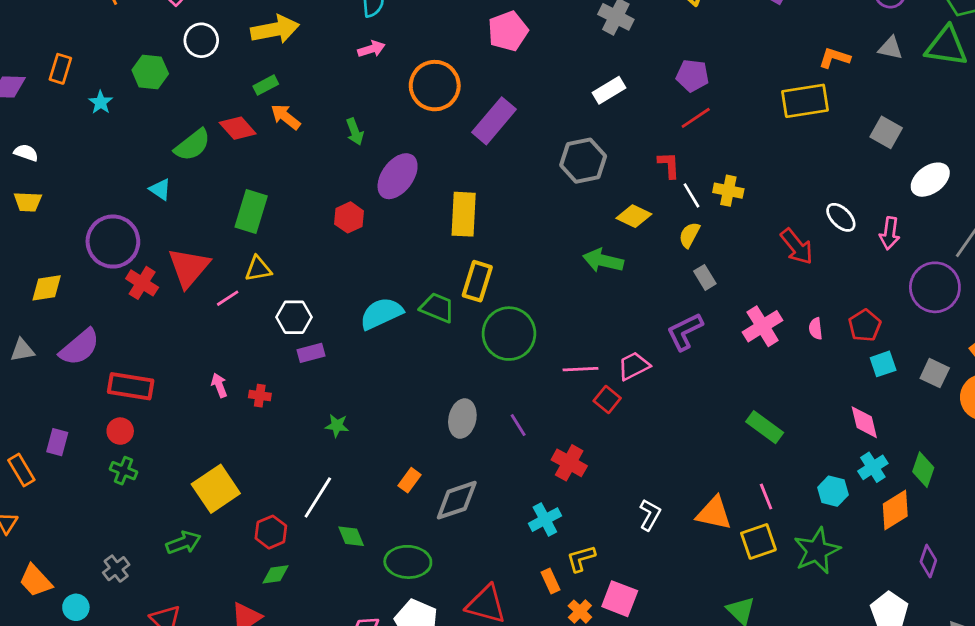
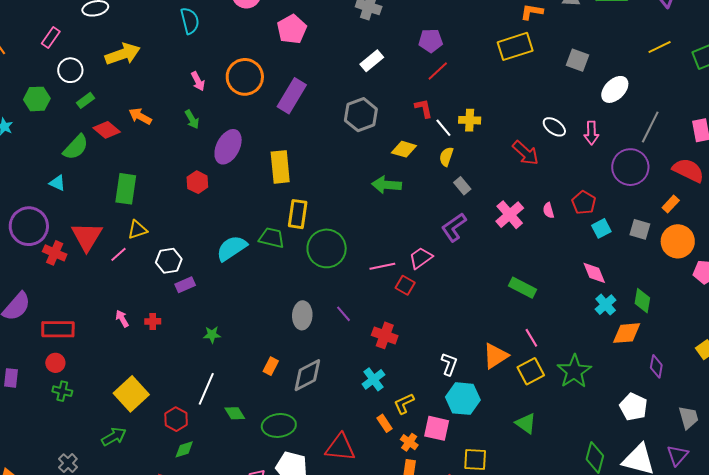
pink arrow: (371, 49) -> (198, 81), moved, turned 90
green rectangle: (266, 85) -> (86, 100), moved
cyan hexagon: (833, 491) -> (463, 399), moved, size x1.5
orange diamond: (895, 510) -> (627, 333), turned 36
orange triangle: (714, 513) -> (495, 356), turned -36

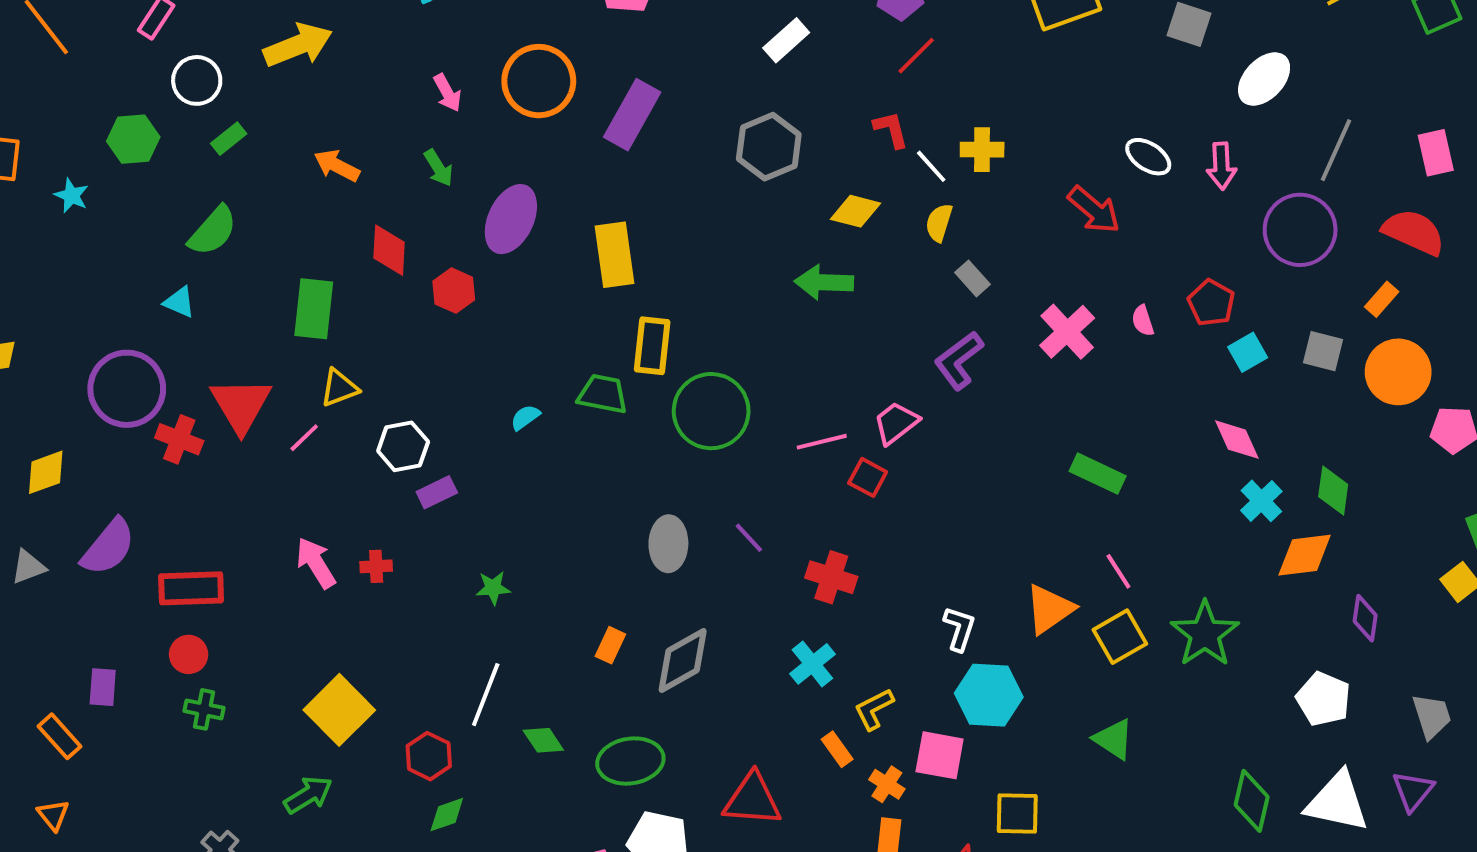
red diamond: (107, 130) -> (389, 250), moved, turned 56
cyan semicircle: (232, 248) -> (525, 417), size x0.5
pink arrow: (122, 319) -> (316, 563), size x1.5

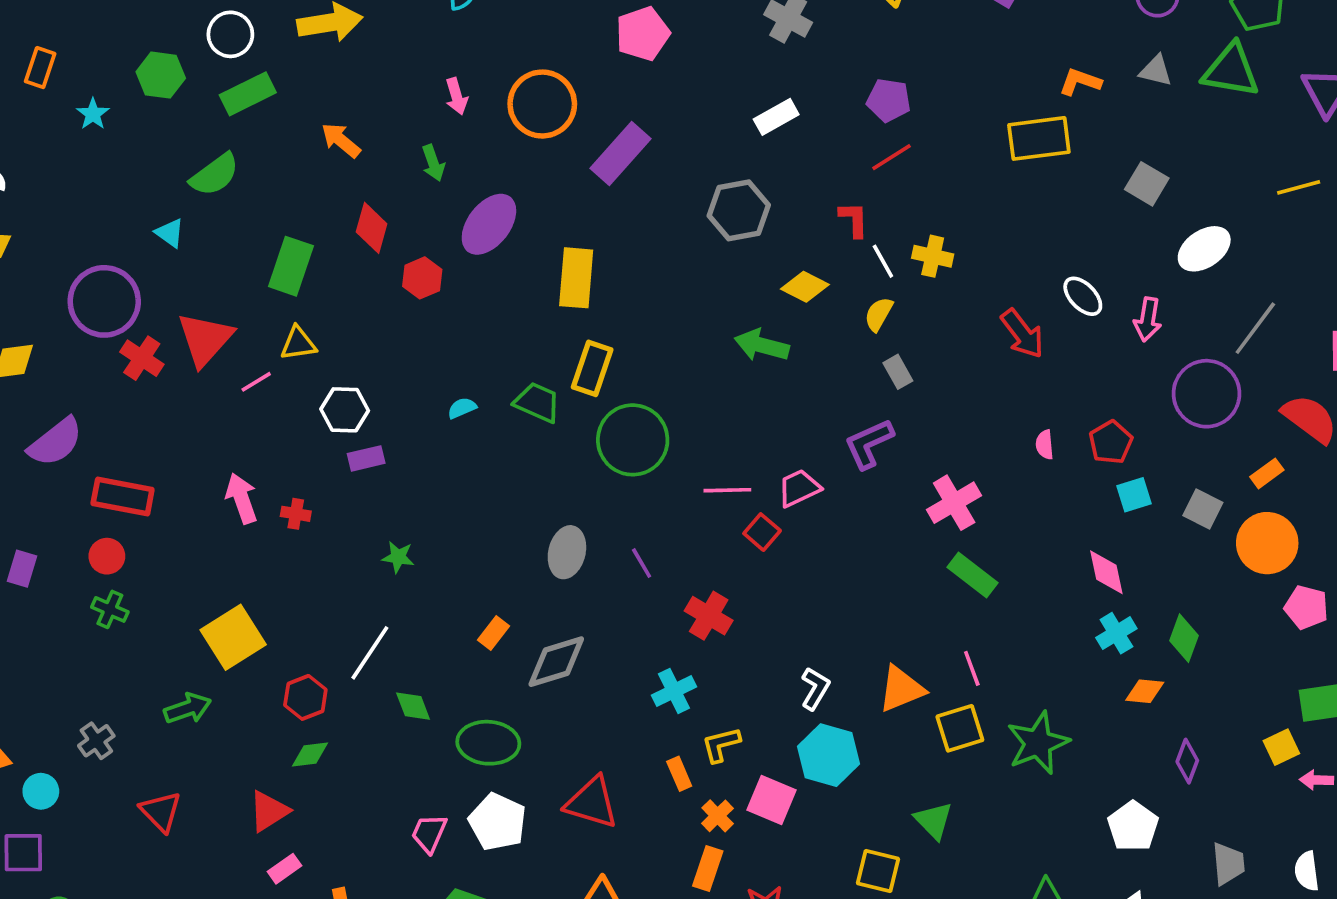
green rectangle: (229, 139) -> (248, 94), size x1.6
pink cross: (1067, 332) -> (954, 503), moved
orange diamond: (1305, 555) -> (1145, 691), size x0.7
yellow square: (1017, 813) -> (878, 871), moved

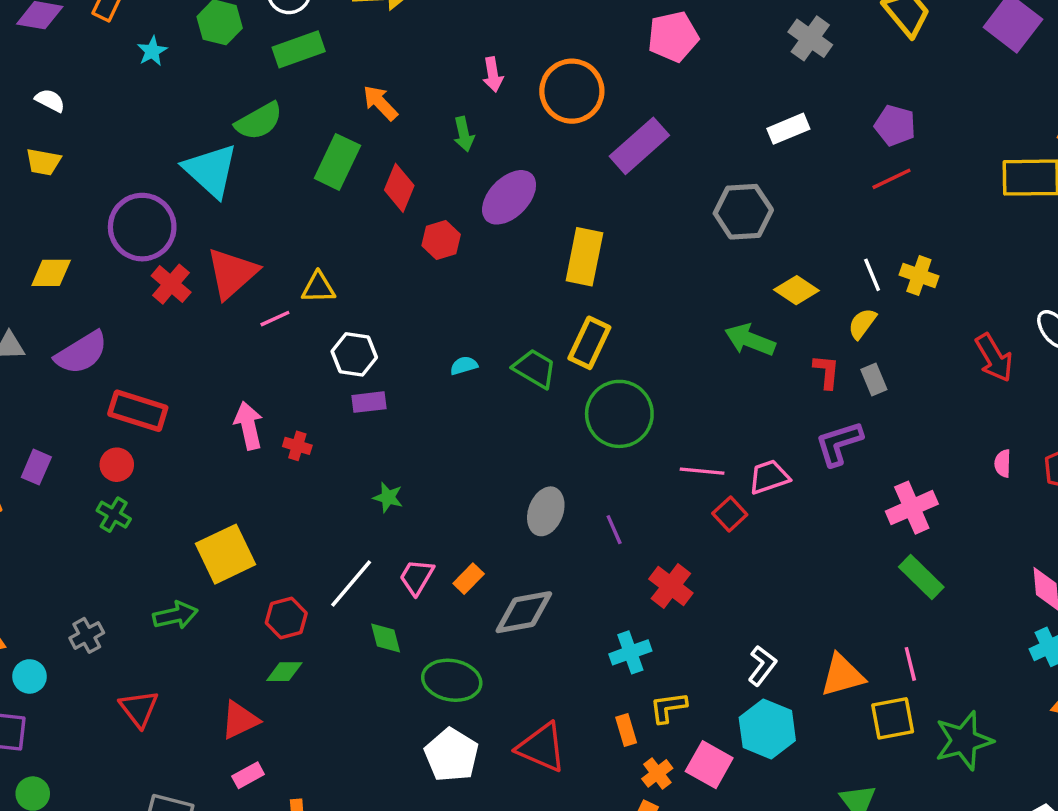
red L-shape: (854, 219) -> (826, 372), moved
cyan triangle: (170, 233) -> (211, 171), size x2.0
green rectangle: (291, 266) -> (337, 162), moved
pink trapezoid: (429, 833) -> (417, 577), moved

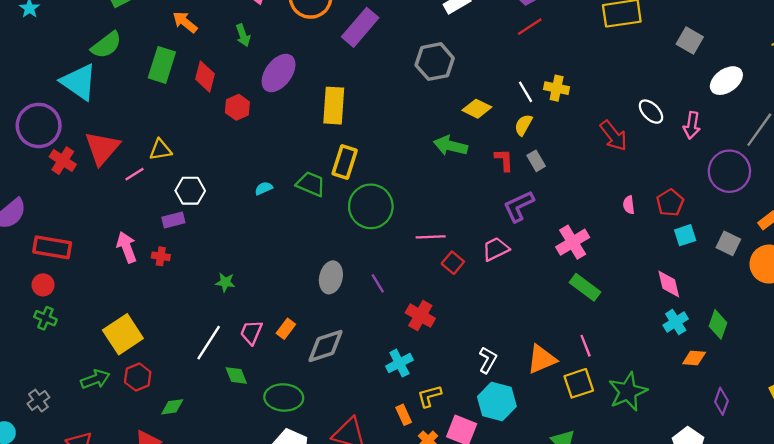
purple rectangle: (369, 402) -> (173, 220), moved
pink trapezoid: (769, 477) -> (496, 249), moved
red hexagon: (286, 618) -> (138, 377), moved

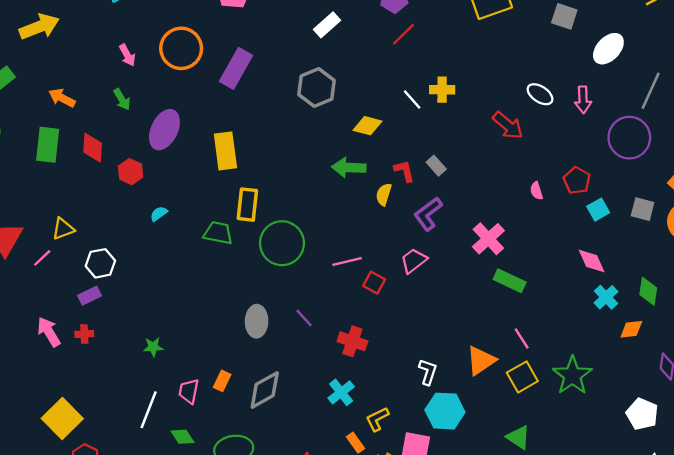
yellow semicircle: (523, 125) -> (384, 194), moved
cyan semicircle: (264, 188) -> (159, 214), moved

